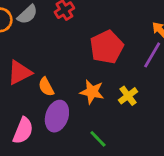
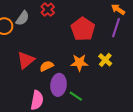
orange semicircle: (46, 87) -> (47, 66), turned 104
green line: (98, 139) -> (76, 96), moved

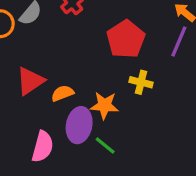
yellow cross: (105, 60) -> (141, 82), moved, turned -32
orange star: (79, 63) -> (104, 105), moved

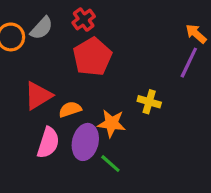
red pentagon: (126, 39) -> (92, 57), moved
pink semicircle: (43, 147) -> (48, 143), moved

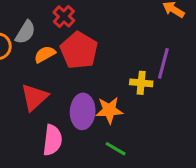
purple line: (189, 63) -> (163, 63), moved
orange semicircle: (70, 109) -> (45, 54), moved
purple ellipse: (85, 142) -> (83, 111), moved

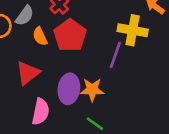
orange semicircle: (45, 54) -> (40, 36), turned -90
purple line: (163, 63) -> (115, 55), moved
yellow cross: (141, 83) -> (133, 30), moved, size x1.5

